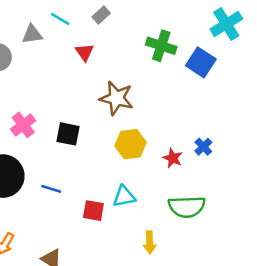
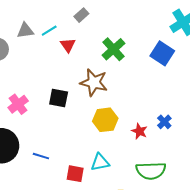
cyan line: (60, 19) -> (49, 31), moved, turned -63
green cross: (161, 46) -> (114, 49), moved, turned 30
black square: (68, 134) -> (59, 98), moved

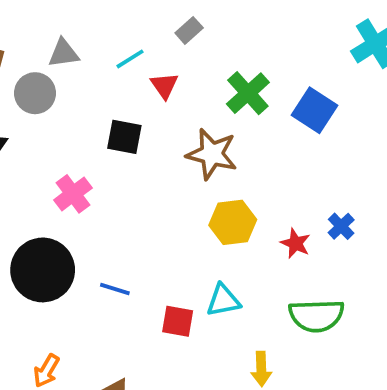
gray triangle: (25, 31) -> (64, 53), moved
blue square: (162, 53) -> (314, 110), moved
black square: (59, 98) -> (124, 137), moved

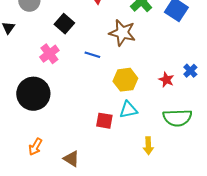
black square: (124, 137) -> (64, 24), moved, turned 30
yellow hexagon: (233, 222) -> (125, 80), moved
blue line: (115, 289) -> (92, 55), moved

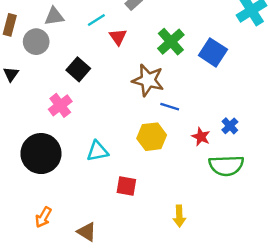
blue line: (92, 55) -> (170, 107), moved
cyan triangle: (128, 110) -> (98, 151), moved
green semicircle: (177, 118) -> (226, 166), moved

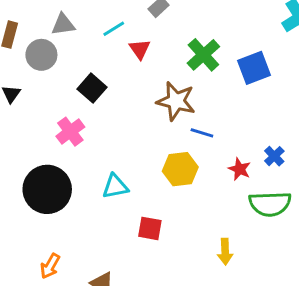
blue square: (213, 52) -> (254, 68), turned 36
yellow arrow: (179, 216) -> (225, 252), moved

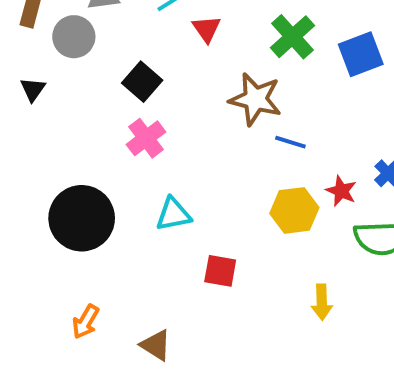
pink cross: (70, 132) -> (146, 138), moved
yellow hexagon: (180, 169) -> (294, 210), moved

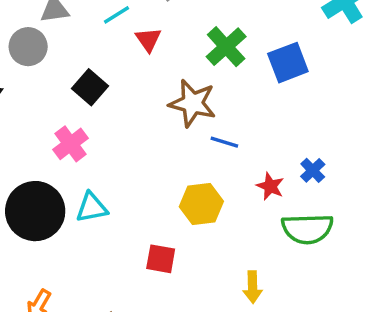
pink cross: (146, 138) -> (71, 144), moved
yellow hexagon: (294, 210) -> (201, 204), moved
cyan triangle: (173, 214) -> (92, 208), moved

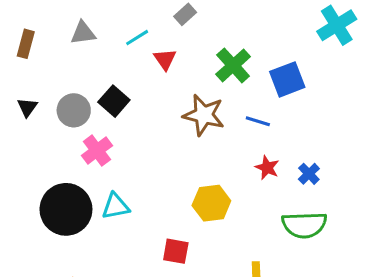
gray circle: (28, 47) -> (74, 110), moved
blue line: (224, 142) -> (258, 121), moved
red star: (270, 186) -> (267, 168), moved

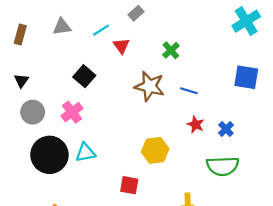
green cross: (233, 65) -> (171, 50), size x0.7
blue square: (287, 79) -> (246, 77), moved, turned 30
gray circle: (74, 110) -> (33, 112), moved

